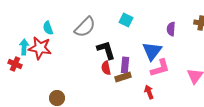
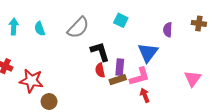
cyan arrow: (24, 47) -> (14, 27), moved
red star: (40, 48) -> (31, 81), moved
pink L-shape: (160, 68) -> (140, 77), moved

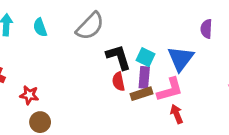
cyan square: (121, 20) -> (146, 57), moved
red star: (31, 81) -> (29, 95), size x0.6
brown circle: (49, 102) -> (40, 122), moved

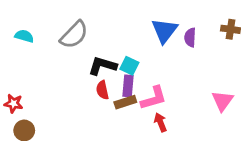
cyan semicircle: (40, 27) -> (24, 36), turned 126
black L-shape: (118, 57) -> (102, 66), turned -56
blue triangle: (181, 59) -> (164, 31), moved

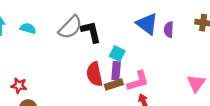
blue triangle: (164, 31) -> (147, 24), turned -30
black L-shape: (102, 66) -> (91, 32), moved, turned 60
red semicircle: (102, 90) -> (94, 74), size x1.5

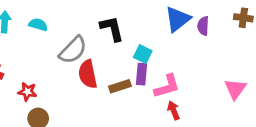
blue triangle: (147, 24) -> (178, 19), turned 45
gray semicircle: (70, 27) -> (73, 50), moved
red semicircle: (94, 74) -> (88, 74), moved
brown rectangle: (114, 84) -> (120, 86), moved

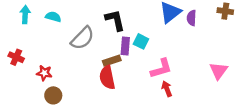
red semicircle: (88, 74) -> (107, 77), moved
purple rectangle: (141, 74) -> (125, 46), moved
brown rectangle: (120, 86) -> (112, 61), moved

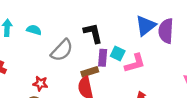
purple semicircle: (192, 18) -> (166, 31), size x1.6
pink L-shape: (161, 68) -> (135, 63), moved
red star: (44, 73) -> (40, 84), moved

